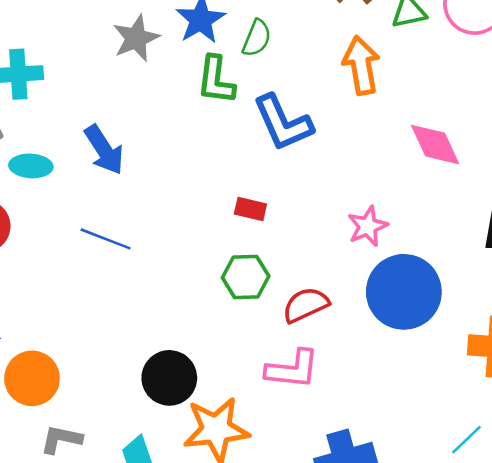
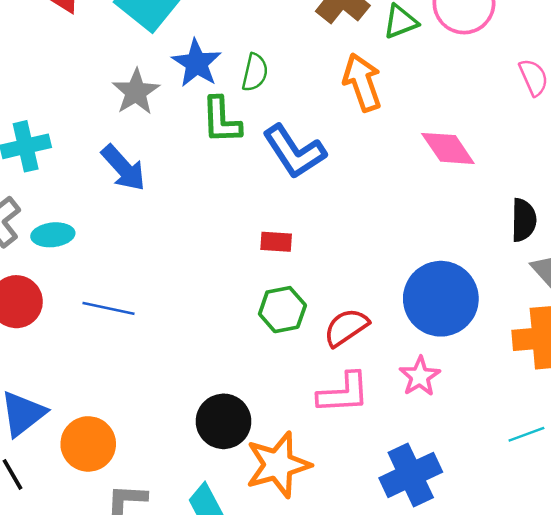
blue arrow: (104, 150) -> (123, 168), moved
pink star: (368, 226) -> (420, 376), moved
blue line: (106, 239) -> (108, 308), moved
cyan line: (467, 440) -> (526, 434), turned 33

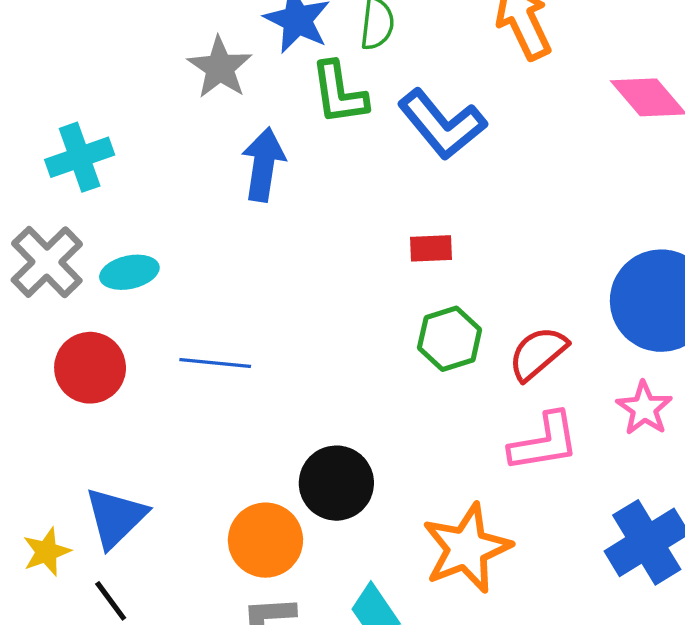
blue arrow: (123, 168) -> (263, 165), moved, turned -123
black circle: (224, 421) -> (336, 483), moved
orange circle: (88, 444) -> (265, 540), moved

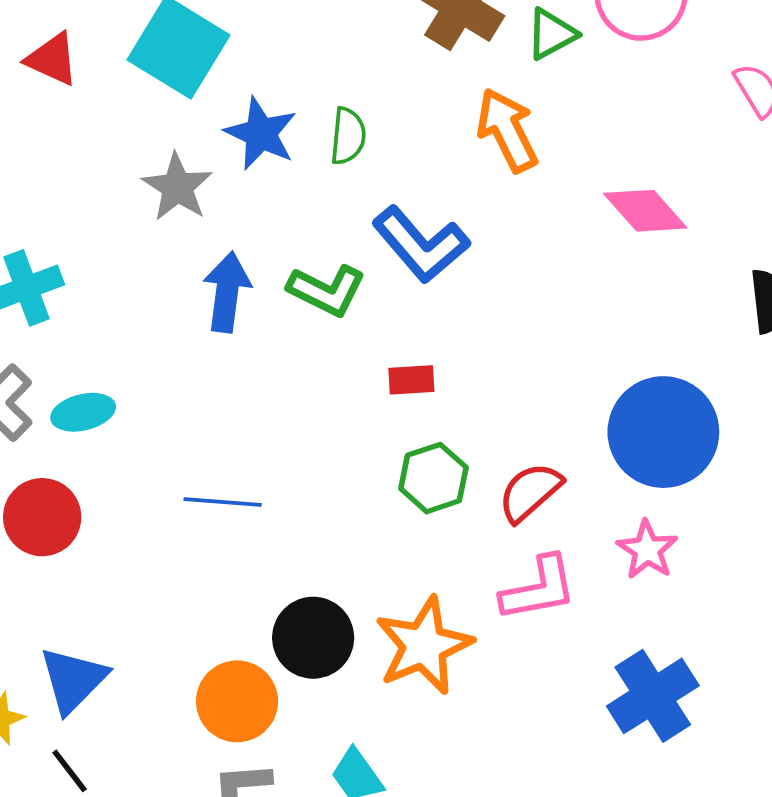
green L-shape: (339, 93) -> (327, 290), moved, turned -54
blue line: (215, 363) -> (223, 502), moved
orange star: (467, 548) -> (424, 646), moved

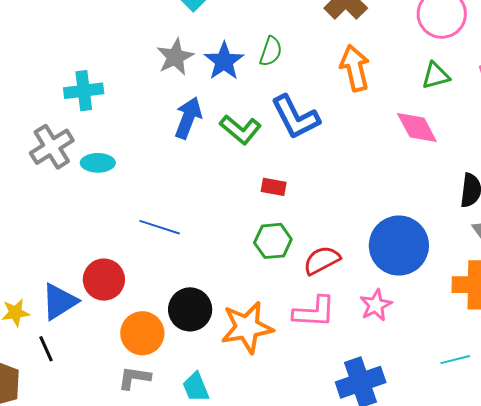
green triangle: (552, 34) -> (436, 76), moved
blue star: (261, 134) -> (224, 61), moved
red circle: (42, 517) -> (104, 280), moved

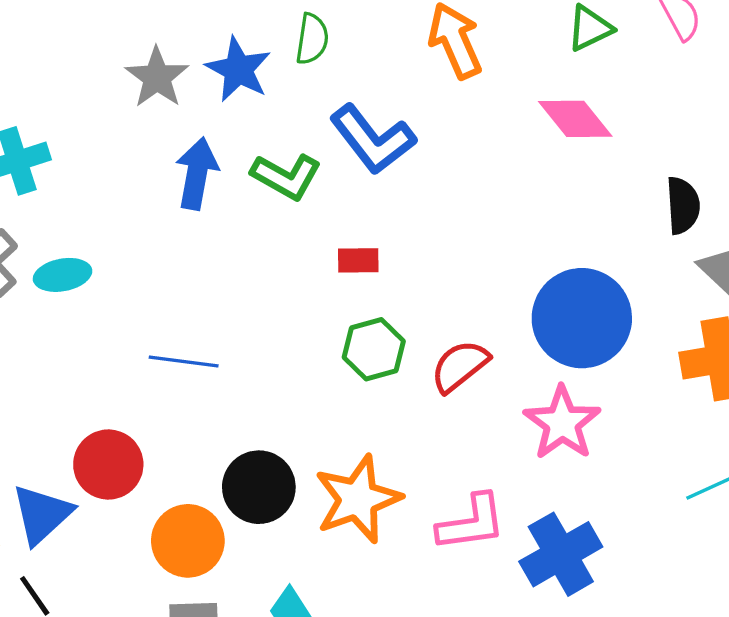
pink star: (376, 305) -> (562, 423), size x1.4
pink L-shape: (314, 312) -> (471, 523), moved

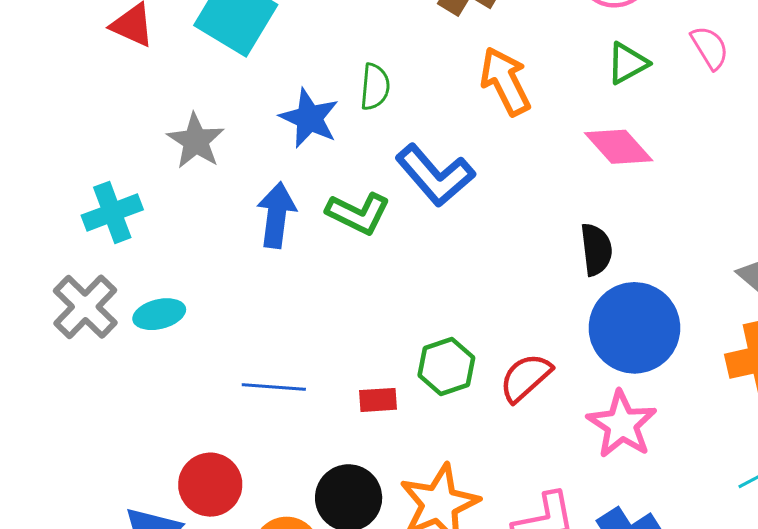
gray star: (157, 77) -> (196, 141), moved
black semicircle: (683, 205) -> (596, 249), moved
red rectangle: (358, 260) -> (378, 400), moved

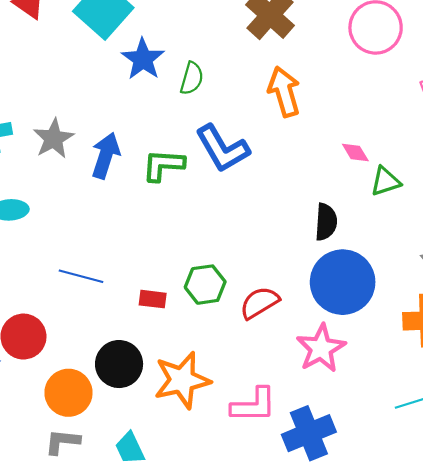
green triangle: (627, 63) -> (385, 181), moved
blue star: (309, 118) -> (143, 59), moved
gray star: (196, 141) -> (54, 139), moved
pink diamond: (619, 147) -> (355, 153), size x0.6
green L-shape: (358, 213) -> (163, 165), turned 147

